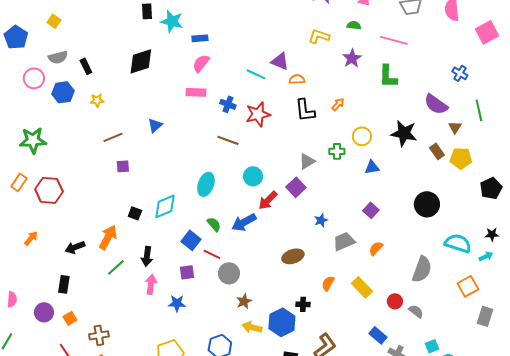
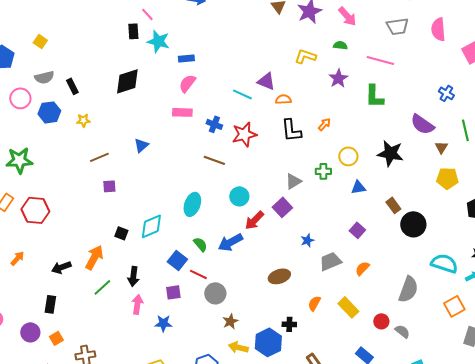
brown rectangle: (437, 151) -> (393, 205), moved

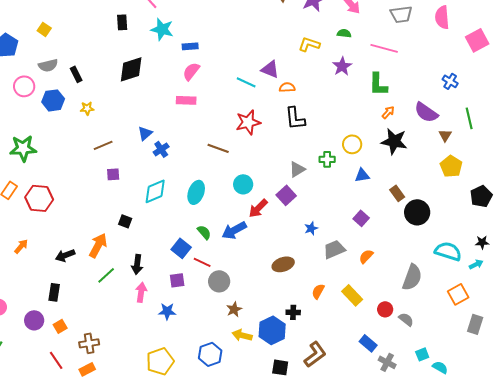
black rectangle: (133, 31) -> (122, 22), moved
blue cross: (214, 124) -> (161, 149), moved, turned 35
orange arrow: (324, 124) -> (388, 112), moved
yellow pentagon: (447, 178) -> (451, 166), turned 30
cyan diamond: (151, 226) -> (155, 191), moved

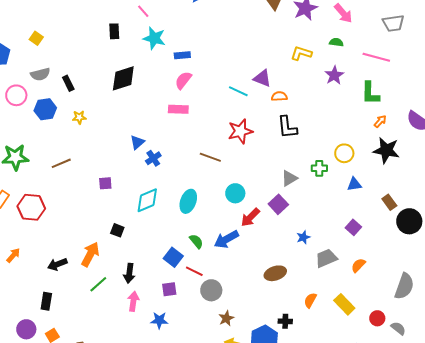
brown line: (103, 145) -> (61, 163), moved

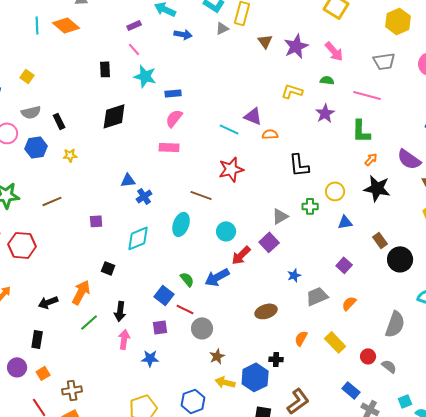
black L-shape: (287, 127) -> (299, 165), moved
blue triangle: (137, 142) -> (128, 180), turned 35
cyan ellipse: (188, 201) -> (181, 224), moved

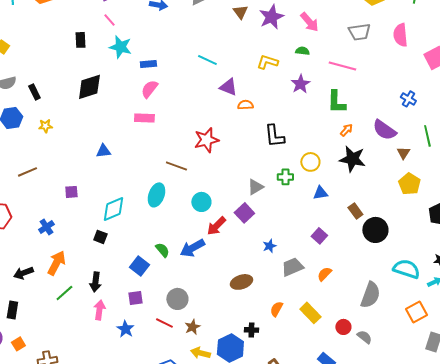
cyan line: (229, 129) -> (207, 60), moved
blue cross: (144, 196) -> (46, 227), moved
black square: (108, 268) -> (100, 237), moved
red line: (185, 309) -> (164, 323), moved
blue star: (150, 358) -> (125, 329), turned 30

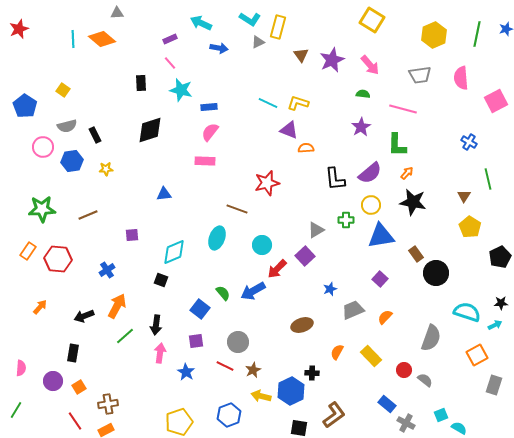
yellow L-shape: (267, 62) -> (298, 103), moved
purple semicircle: (384, 130) -> (370, 173), moved, turned -75
blue triangle: (320, 193) -> (381, 236), size x1.8

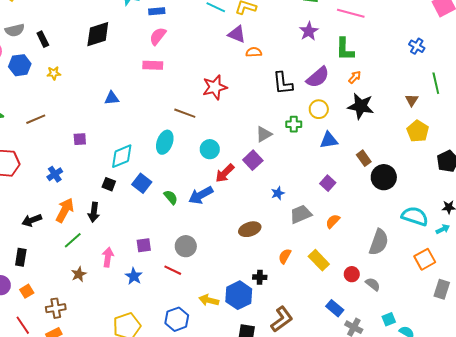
blue triangle: (381, 236) -> (329, 140), size x0.7
blue square: (200, 309) -> (142, 183), moved
black arrow: (156, 325) -> (94, 212), moved
brown star: (253, 370) -> (79, 274), moved

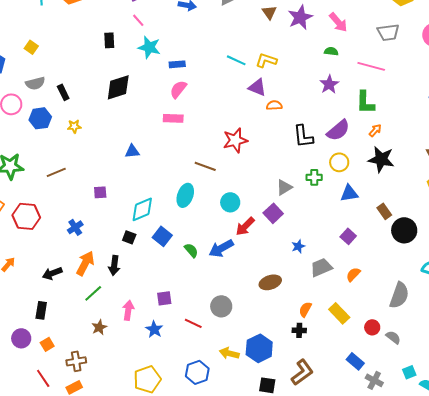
gray circle: (186, 246) -> (221, 306), moved
black cross: (260, 277) -> (299, 330), moved

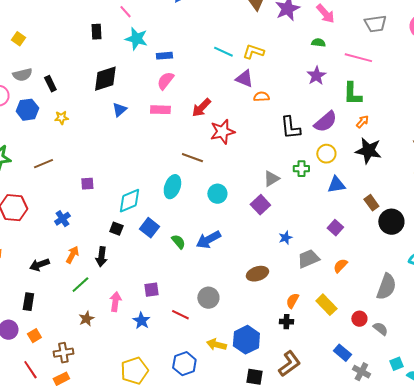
blue triangle: (132, 151) -> (119, 110), moved, turned -35
red arrow: (245, 226) -> (201, 108), moved
orange arrow: (85, 263) -> (72, 255), size x0.7

